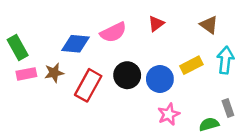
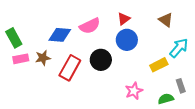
cyan arrow: (225, 60) -> (179, 48), turned 35
yellow rectangle: (191, 65) -> (159, 65), moved
blue circle: (160, 79) -> (127, 40), moved

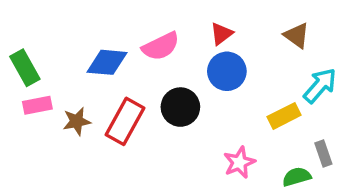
brown star: (43, 58) -> (77, 121), moved

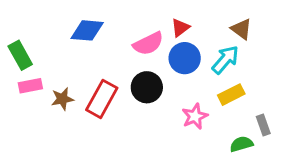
pink semicircle: (161, 46) -> (148, 44), moved
blue diamond: (107, 62) -> (87, 30), moved
cyan arrow: (320, 86) -> (225, 60), moved
pink star: (239, 162) -> (195, 116), moved

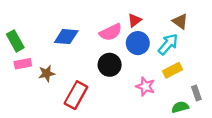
blue diamond: (87, 30) -> (66, 37), moved
red rectangle: (102, 99) -> (76, 95), moved
pink star: (195, 116) -> (145, 86), turned -30

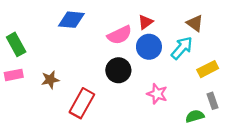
blue diamond: (66, 37) -> (71, 20), moved
pink rectangle: (23, 64) -> (14, 75), moved
yellow rectangle: (173, 70) -> (208, 69), moved

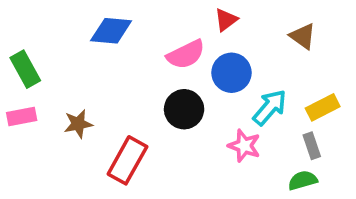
red triangle: (145, 22) -> (226, 20), moved
cyan arrow: (182, 48) -> (270, 107), moved
gray rectangle: (212, 101) -> (312, 146), moved

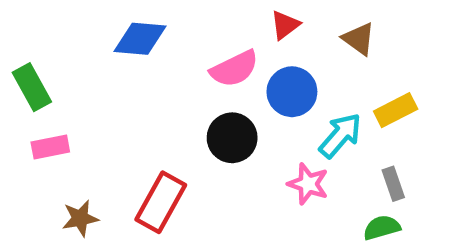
brown triangle: (303, 36) -> (359, 39), moved
yellow rectangle: (323, 107) -> (396, 110), moved
pink rectangle: (22, 117) -> (50, 147), moved
brown star: (78, 124) -> (80, 218), moved

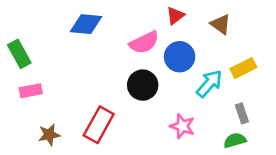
pink star: (308, 184) -> (182, 126), moved

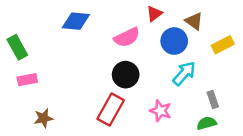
blue circle: (180, 57) -> (174, 41), moved
yellow rectangle: (243, 68) -> (223, 45), moved
red rectangle: (99, 125) -> (111, 109), moved

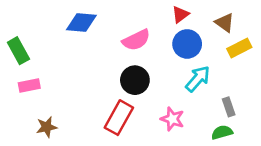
red triangle: (154, 14) -> (180, 15), moved
brown triangle: (194, 21) -> (225, 23), moved

